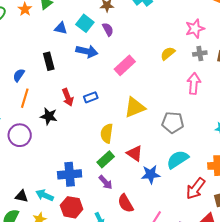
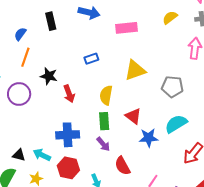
pink rectangle: (125, 65) -> (127, 28), turned 35
red arrow: (68, 97) -> (69, 94), moved
green rectangle: (106, 159) -> (104, 121), turned -54

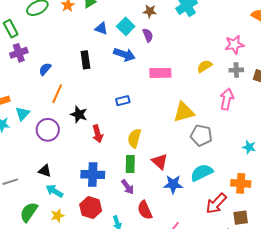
blue semicircle: (20, 34) -> (45, 69), moved
yellow triangle: (135, 70) -> (184, 112), moved
black triangle: (19, 155) -> (45, 171), moved
cyan arrow: (42, 155) -> (54, 191), moved

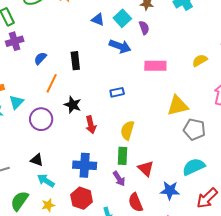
black rectangle: (85, 60) -> (75, 61), moved
red triangle: (160, 162) -> (146, 169), moved
blue star: (173, 184) -> (170, 190), moved

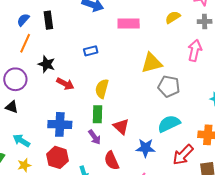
blue semicircle: (40, 58) -> (23, 20), moved
red arrow: (91, 125) -> (65, 84), turned -48
black triangle: (37, 160) -> (12, 107), moved

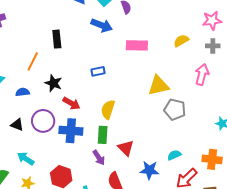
blue semicircle: (23, 20) -> (23, 92), moved, turned 40
purple circle: (15, 79) -> (43, 121), moved
blue cross: (60, 124) -> (71, 131), moved
cyan semicircle: (169, 124) -> (174, 155), moved, size x0.6

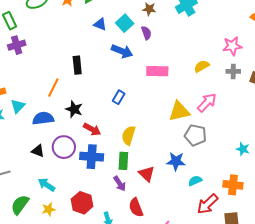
blue rectangle: (98, 71) -> (119, 97), turned -48
pink arrow: (202, 75) -> (207, 103), moved, turned 30
blue semicircle: (23, 92) -> (43, 118), size x1.5
blue star: (149, 170) -> (176, 161), moved

